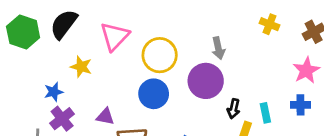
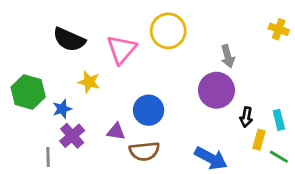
black semicircle: (64, 24) -> (69, 40), turned -100
green hexagon: (23, 32) -> (28, 92), moved
yellow circle: (160, 55) -> (168, 31), moved
blue circle: (154, 94) -> (149, 110), moved

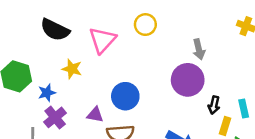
yellow circle: (168, 31) -> (145, 25), size x0.7

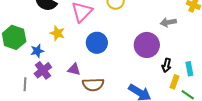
gray arrow: (199, 49) -> (168, 22), moved, turned 91
blue circle: (125, 96) -> (97, 43), moved

